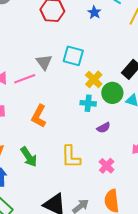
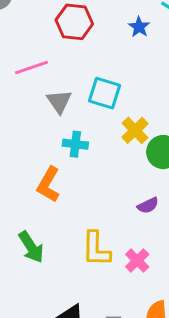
pink line: (25, 79) -> (32, 67), moved
cyan cross: (88, 103) -> (75, 144), moved
pink cross: (107, 166) -> (137, 261), moved

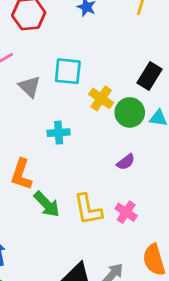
cyan cross: (75, 144) -> (59, 133), moved
orange L-shape: (48, 185) -> (21, 174), moved
green arrow: (31, 247) -> (47, 204), moved

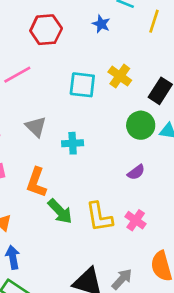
gray triangle: (30, 87) -> (36, 127), moved
yellow cross: (101, 98) -> (120, 76), moved

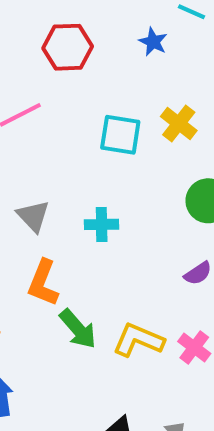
gray triangle: (36, 127) -> (33, 216), moved
yellow L-shape: (99, 217) -> (138, 340), turned 120

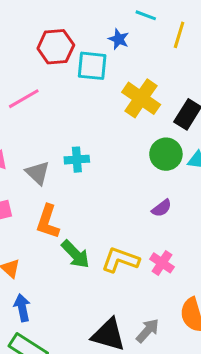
yellow cross: (179, 123) -> (141, 98), size x1.4
cyan square: (120, 135) -> (92, 66), moved
cyan cross: (102, 224) -> (77, 160), moved

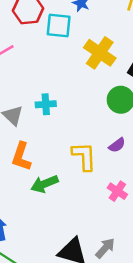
green arrow: (75, 254) -> (45, 184), turned 112
yellow L-shape: (120, 260) -> (84, 156), moved, turned 68

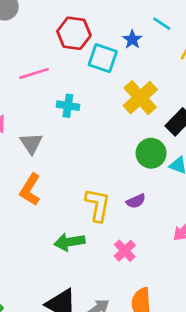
cyan cross: (46, 104) -> (68, 106), moved
green arrow: (45, 184) -> (69, 242), moved

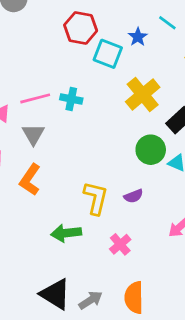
pink line: (34, 73) -> (35, 98), moved

